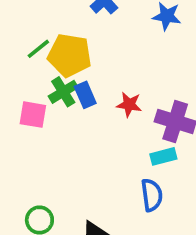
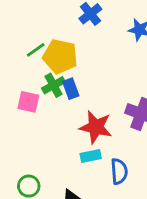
red star: (129, 105) -> (96, 127), moved, size x1.6
cyan rectangle: (163, 156) -> (91, 156), moved

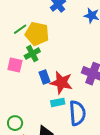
blue rectangle: (71, 89) -> (45, 77), moved
blue semicircle: (119, 171) -> (77, 113), size x1.4

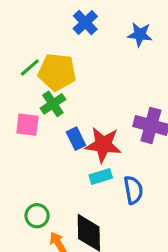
blue semicircle: (77, 113) -> (133, 190), size x0.7

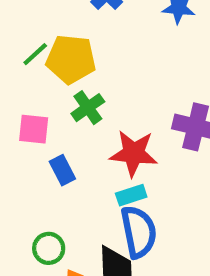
green cross: (53, 104) -> (88, 108), moved
blue rectangle: (76, 139) -> (62, 170), moved
blue semicircle: (133, 190) -> (139, 232), moved, size x1.4

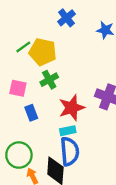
red star: (134, 153) -> (72, 108), turned -30
green circle: (49, 248) -> (19, 155), size x1.5

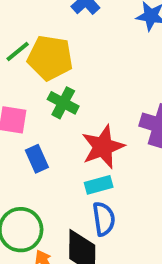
green cross: (49, 80) -> (63, 103), turned -30
blue semicircle: (70, 151) -> (104, 219), size x0.7

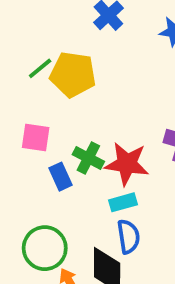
green cross: (63, 103) -> (88, 158), moved
red star: (103, 147) -> (127, 164), turned 30

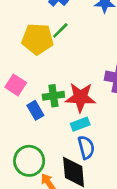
green line: (40, 68) -> (60, 30), moved
pink square: (36, 137) -> (16, 85), turned 30
green cross: (88, 158) -> (53, 96), turned -30

